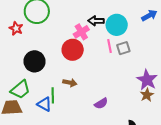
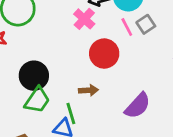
red circle: (73, 50) -> (104, 54), moved
green trapezoid: (20, 90) -> (37, 100), moved
purple semicircle: (101, 103) -> (138, 106), size x1.5

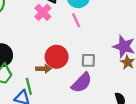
gray square: (146, 24) -> (88, 60), moved, turned 32
red circle: (104, 54) -> (57, 57), moved

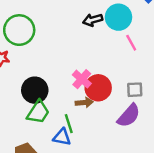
pink cross: (43, 12) -> (82, 79), moved
pink line: (76, 20) -> (131, 43), moved

